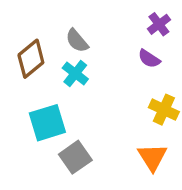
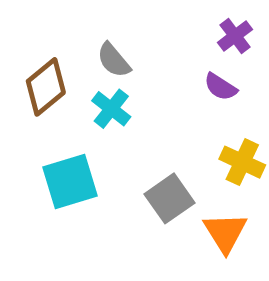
gray square: (75, 157) -> (169, 198), moved

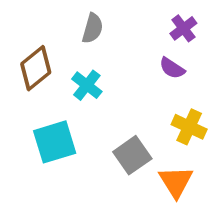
gray semicircle: (114, 60) -> (93, 28), moved, turned -124

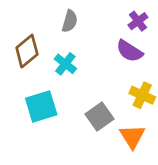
purple semicircle: (172, 68) -> (129, 51), size x1.4

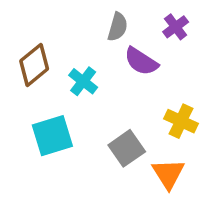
gray semicircle: (70, 21) -> (118, 27), moved
purple semicircle: (129, 51) -> (141, 61), moved

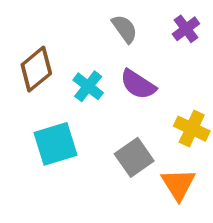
gray semicircle: (118, 27) -> (125, 29), turned -52
purple semicircle: (141, 61) -> (138, 84), moved

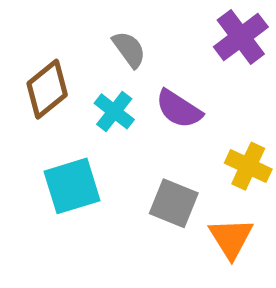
gray semicircle: (125, 29) -> (129, 49), moved
purple cross: (186, 29) -> (241, 37), size x1.5
gray square: (134, 157) -> (174, 203), turned -33

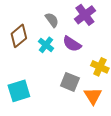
purple cross: (241, 37) -> (85, 15), moved
cyan square: (72, 186) -> (19, 91), moved

